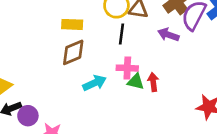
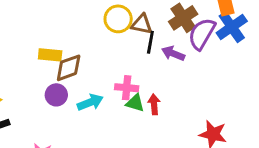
yellow rectangle: (72, 24) -> (50, 55), moved
black line: (122, 34) -> (150, 42), moved
purple circle: (28, 116) -> (56, 95), moved

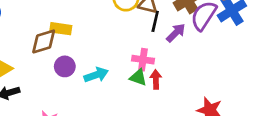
purple arrow: (173, 53) -> (176, 33), turned 110
brown diamond: (69, 68) -> (44, 41), moved
pink cross: (127, 88) -> (143, 60), moved

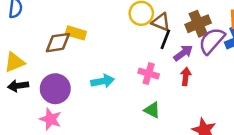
purple circle: (65, 66) -> (55, 89), moved, size x1.5
green triangle: (138, 77) -> (152, 110), moved
red arrow: (156, 79) -> (186, 76), moved

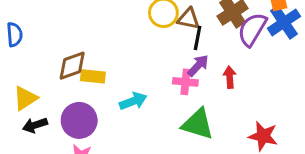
yellow rectangle: (76, 33) -> (93, 76), moved
purple arrow: (183, 53) -> (198, 66), moved
green triangle: (152, 110) -> (198, 124), size x1.6

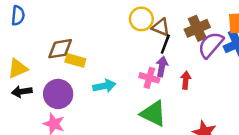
purple arrow: (198, 66) -> (162, 66), turned -42

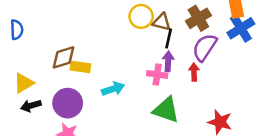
purple semicircle: (211, 45) -> (205, 47), moved

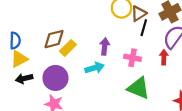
brown triangle: (162, 22) -> (139, 14), turned -49
blue semicircle: (17, 30) -> (15, 41), moved
purple arrow: (168, 61) -> (105, 46), moved
yellow rectangle: (80, 67) -> (68, 48), turned -56

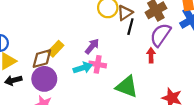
brown diamond: (54, 39) -> (42, 59), moved
purple arrow: (105, 46) -> (92, 46), turned 35
pink cross: (132, 58) -> (98, 64), moved

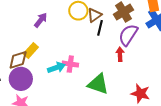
purple arrow: (92, 46) -> (41, 20), moved

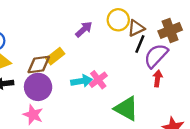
purple arrow: (41, 20) -> (84, 29), moved
purple semicircle: (128, 35) -> (156, 56), moved
pink cross: (70, 64) -> (98, 80), turned 35

